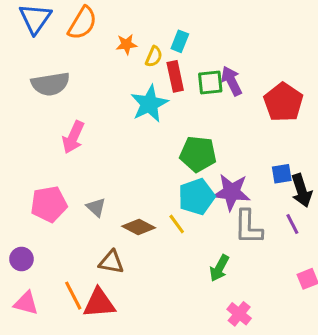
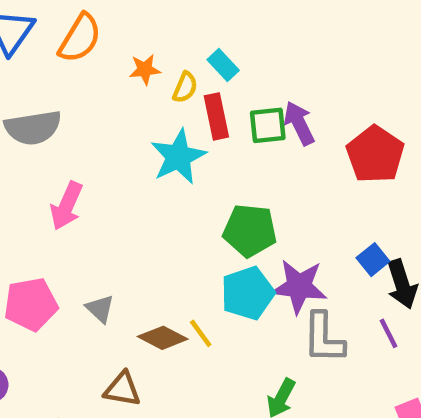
cyan rectangle: (180, 41) -> (223, 65), turned -65
blue square: (282, 174) -> (373, 260), turned -30
yellow line: (177, 224) -> (201, 333), moved

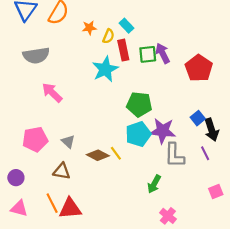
pink arrow: (66, 206) -> (52, 93), turned 110
brown triangle: (122, 389) -> (62, 171), moved

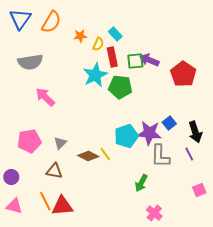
purple arrow: (163, 53) -> (149, 60), turned -42
green pentagon: (139, 104) -> (120, 87), moved
blue square: (198, 118) -> (169, 123), moved
gray triangle: (68, 141) -> (60, 143), turned 32

